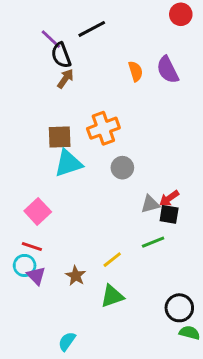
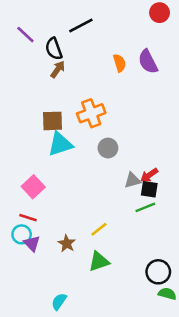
purple line: (51, 39) -> (25, 35), moved
green line: (153, 242) -> (145, 207), moved

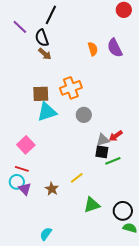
black line: (81, 26) -> (51, 15), moved, turned -36
brown arrow: (58, 69) -> (45, 54), turned 96
black square: (149, 189) -> (102, 152), moved
green triangle: (99, 261) -> (92, 205), moved

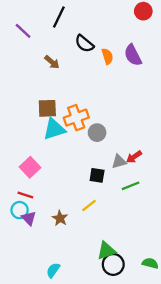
black semicircle: (42, 38) -> (84, 44), moved, turned -30
orange cross: (71, 88) -> (76, 118), moved
black square: (102, 152) -> (97, 175), moved
green triangle: (92, 205) -> (106, 251), moved
black circle: (123, 211) -> (113, 264), moved

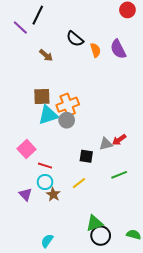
black line: (59, 17) -> (38, 15), moved
gray circle: (97, 133) -> (67, 120), moved
green line: (131, 186) -> (119, 175), moved
red line: (25, 195) -> (45, 166), moved
cyan circle: (20, 210) -> (45, 182), moved

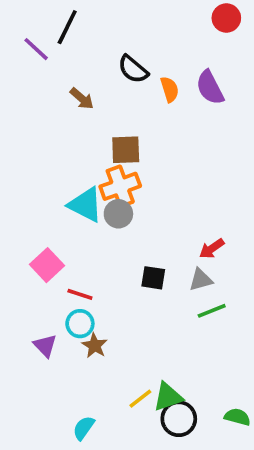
brown square: (42, 96) -> (126, 150), moved
cyan triangle: (48, 115) -> (85, 205), turned 45
gray triangle: (106, 144) -> (201, 280), moved
yellow line: (79, 183) -> (140, 399), moved

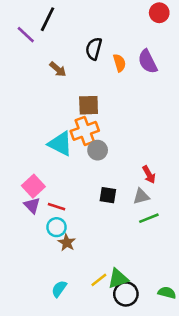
black semicircle: (133, 69) -> (94, 49), turned 65
gray circle: (118, 214) -> (98, 150), moved
red arrow: (212, 249) -> (149, 175), turned -84
purple triangle: (45, 346) -> (32, 205), moved
cyan semicircle: (84, 428) -> (59, 289), moved

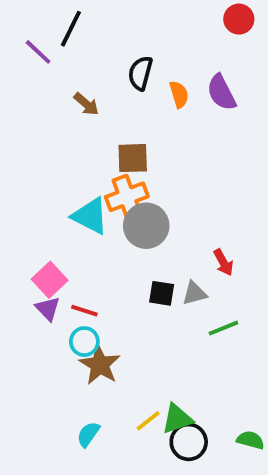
gray circle: (98, 150) -> (146, 226), size x1.5
gray triangle: (141, 196) -> (194, 293), moved
brown star: (67, 243) -> (100, 365), size x1.5

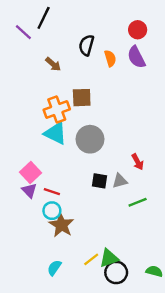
red circle: (239, 19) -> (138, 30), moved
orange cross: (127, 197) -> (57, 109), moved

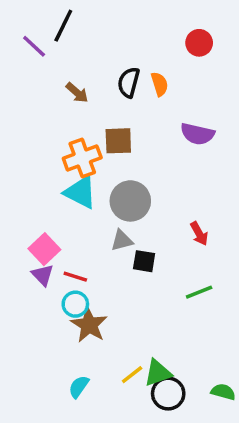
black semicircle: (86, 45) -> (129, 82), moved
purple semicircle: (136, 57) -> (197, 134), moved, turned -50
gray triangle: (120, 181) -> (122, 241), moved

